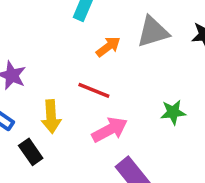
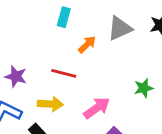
red line: (94, 90) -> (64, 73), moved
yellow arrow: (51, 117) -> (50, 104), turned -75

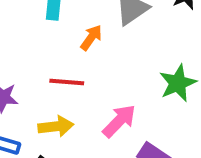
green star: (144, 88) -> (178, 83), size x1.4

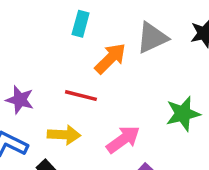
orange arrow: (91, 38) -> (110, 58), size x1.4

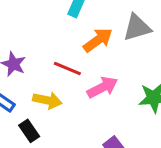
pink arrow: (123, 139) -> (103, 87), moved

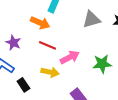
orange arrow: (98, 40) -> (40, 23), moved, turned 60
yellow arrow: (47, 100) -> (50, 72), moved

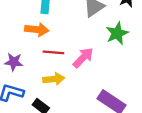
green star: (102, 64) -> (117, 33), moved
yellow arrow: (50, 72) -> (54, 79), moved

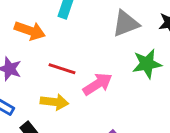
orange arrow: (37, 29) -> (30, 31), moved

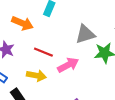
gray triangle: (126, 23) -> (85, 34), moved

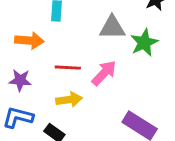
gray triangle: (85, 34) -> (112, 28), turned 35

